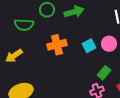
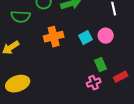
green rectangle: (104, 73) -> (101, 65), turned -64

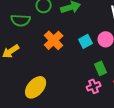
orange cross: (54, 37) -> (54, 40), turned -30
yellow ellipse: (18, 84) -> (36, 87), moved, turned -30

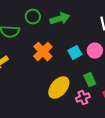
yellow ellipse: (36, 87) -> (59, 88), moved

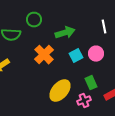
green arrow: (60, 19) -> (65, 33), moved

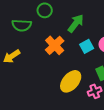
green arrow: (65, 33) -> (76, 23), turned -36

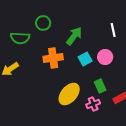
orange cross: (55, 45) -> (53, 58), turned 36

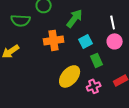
white line: (113, 30) -> (113, 22), moved
pink circle: (105, 57) -> (115, 41), moved
green rectangle: (100, 86) -> (97, 60), moved

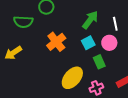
green arrow: (75, 18) -> (90, 20), moved
orange cross: (54, 40) -> (56, 42), turned -30
pink circle: (115, 41) -> (109, 43), moved

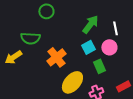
green semicircle: (23, 22) -> (30, 38), moved
orange cross: (56, 42) -> (56, 57), moved

